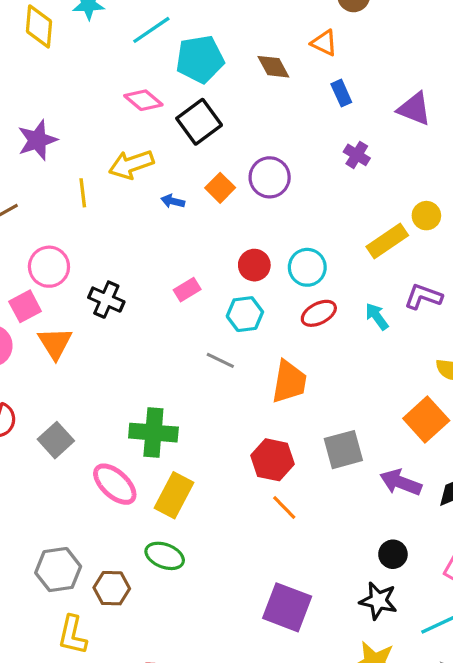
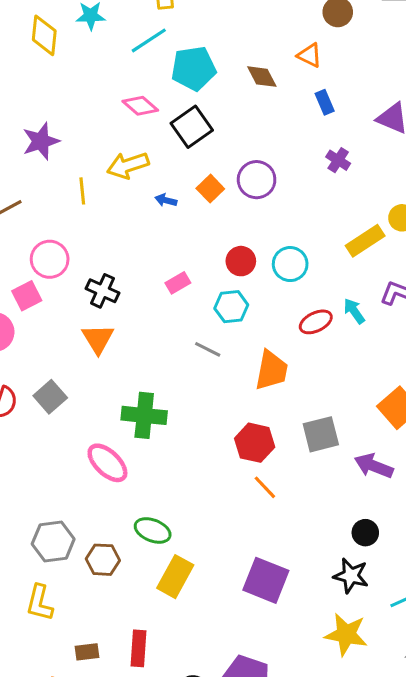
red ellipse: (319, 313) -> (316, 322), moved
orange triangle: (55, 343) -> (98, 339), moved
gray square: (56, 440) -> (50, 397), moved
yellow rectangle: (174, 495) -> (175, 577), moved
yellow L-shape: (72, 635) -> (40, 603), moved

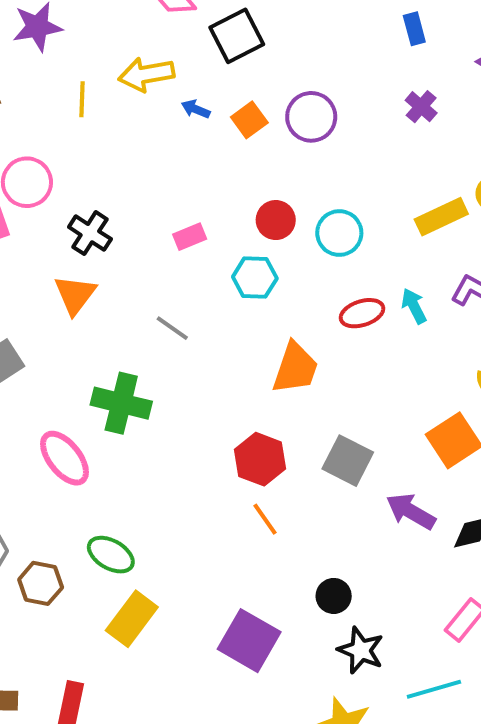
blue arrow: (166, 200) -> (196, 109), moved
gray line: (208, 349) -> (172, 328), moved
gray square: (321, 434) -> (348, 461), turned 33
black circle: (365, 533) -> (334, 596), moved

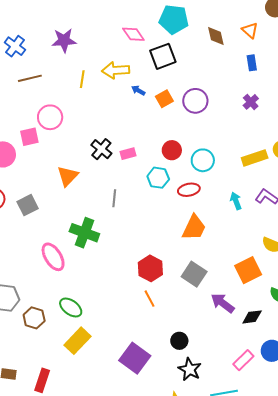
black cross: (90, 233) -> (101, 149), moved
red ellipse: (362, 313) -> (189, 190), moved
gray line: (172, 328) -> (114, 198), turned 54
orange trapezoid: (295, 368) -> (194, 228), moved

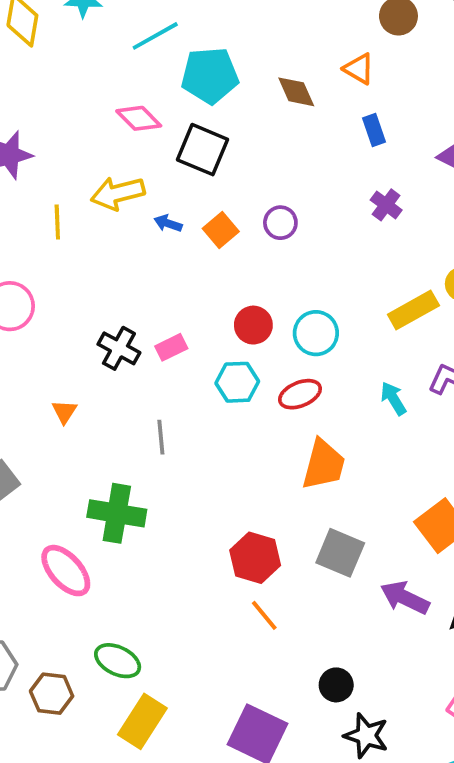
black square: (163, 56) -> (203, 150), turned -36
purple circle: (195, 101) -> (280, 223), size x0.7
orange triangle: (68, 176) -> (64, 412), size x0.6

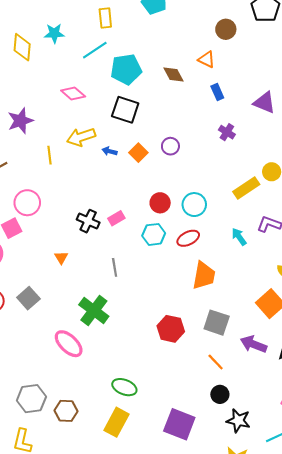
pink diamond: (139, 118) -> (73, 93), moved
green cross: (117, 513) -> (94, 311), turned 32
orange line: (264, 615) -> (216, 362), moved
green ellipse: (118, 661) -> (124, 387), moved

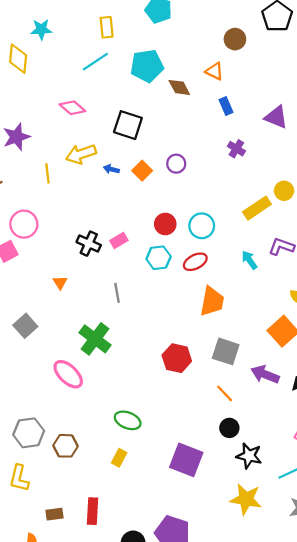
cyan star: (54, 33) -> (41, 29), moved
cyan pentagon: (126, 69) -> (147, 66), moved
yellow rectangle: (116, 422) -> (119, 458), size x0.6

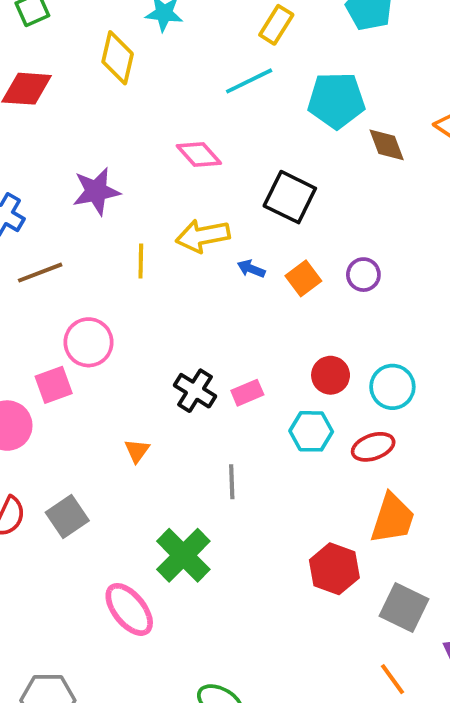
yellow rectangle: (107, 27) -> (276, 25), turned 30
red hexagon: (177, 358) -> (334, 569), moved

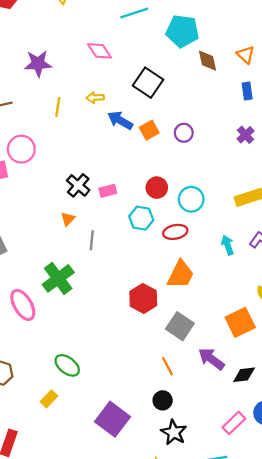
yellow arrow: (203, 236) -> (95, 98), size x0.6
blue arrow: (251, 269) -> (120, 120), size x1.6
orange triangle: (137, 451) -> (68, 219), moved

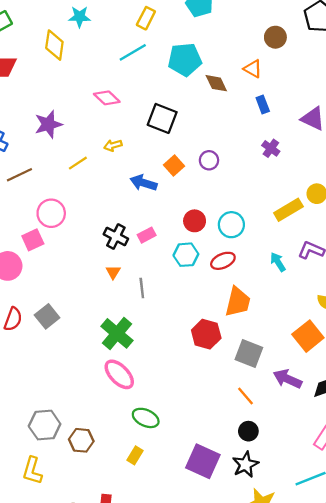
yellow line: (58, 107) -> (78, 163), turned 60
blue arrow: (120, 120) -> (143, 183), moved
pink ellipse: (23, 305) -> (119, 374), moved
black star: (174, 432) -> (245, 465), moved, turned 30

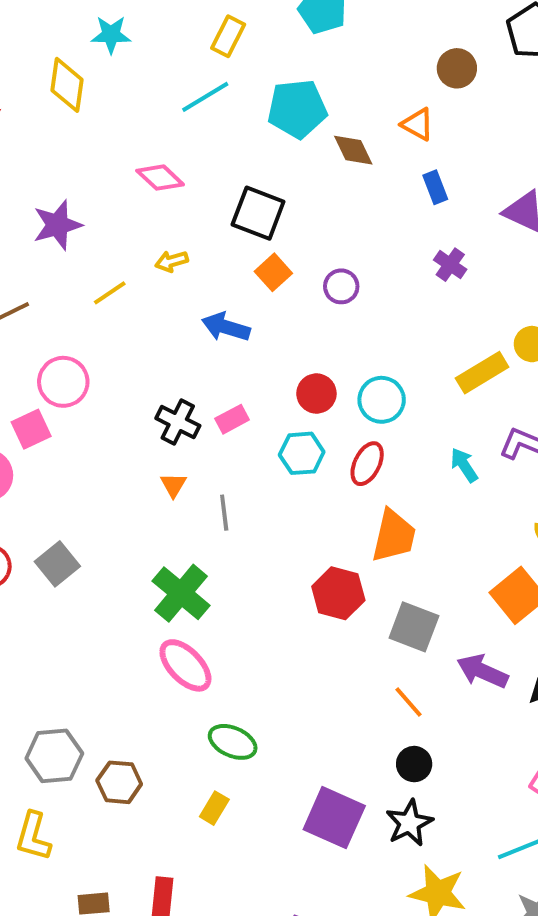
orange square: (174, 165) -> (273, 272), moved
red ellipse: (223, 261) -> (367, 464), turned -40

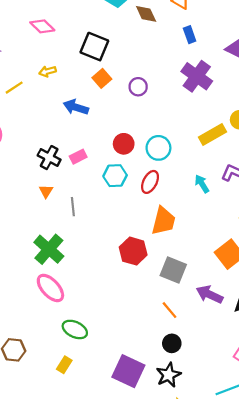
purple cross: (450, 265) -> (197, 76), size x1.8

